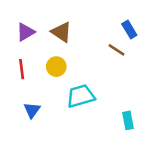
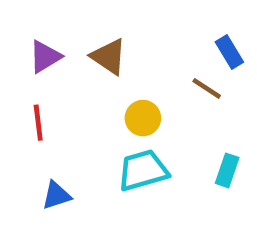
yellow circle: (56, 67) -> (143, 118), moved
blue triangle: (32, 110) -> (56, 195), turned 36
cyan rectangle: (128, 120) -> (227, 170), moved, turned 30

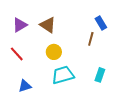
brown line: (207, 88) -> (91, 39), turned 72
yellow circle: (143, 118) -> (54, 52), moved
red line: (38, 123) -> (17, 54), turned -35

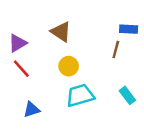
blue rectangle: (101, 23) -> (129, 29), turned -56
purple triangle: (20, 25) -> (18, 43), moved
cyan rectangle: (100, 75) -> (127, 95), turned -56

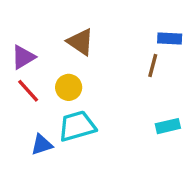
yellow circle: (69, 66) -> (69, 87), moved
cyan trapezoid: (80, 95) -> (77, 126), moved
cyan rectangle: (127, 95) -> (168, 126), turned -66

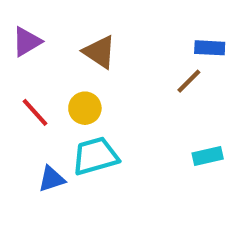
purple triangle: (23, 57) -> (27, 42), moved
brown line: (153, 65) -> (189, 81), turned 30

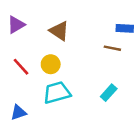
brown line: (189, 81) -> (112, 48), turned 56
cyan rectangle: (208, 156) -> (109, 93), moved, turned -35
blue triangle: (52, 179) -> (19, 112), moved

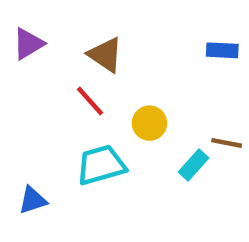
brown line: (112, 48) -> (227, 143), moved
yellow circle: (51, 64) -> (149, 123), moved
red line: (21, 67) -> (90, 101), moved

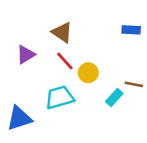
purple triangle: (28, 44) -> (26, 55), moved
red line: (90, 101) -> (65, 61), moved
blue triangle: (33, 200) -> (19, 118), size x1.5

